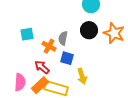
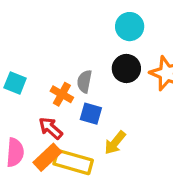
cyan square: (27, 34) -> (15, 83), moved, turned 32
yellow arrow: (82, 76) -> (115, 143), turned 56

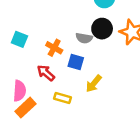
gray semicircle: (84, 81) -> (84, 38), moved, turned -91
orange rectangle: (47, 157) -> (25, 108), moved
yellow rectangle: (73, 162) -> (63, 98), size x0.6

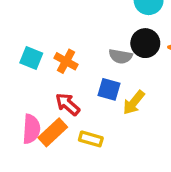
orange cross: (54, 48) -> (66, 61), moved
yellow arrow: (94, 84) -> (134, 103), moved
orange rectangle: (25, 108) -> (53, 132), moved

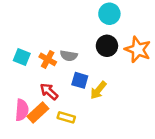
gray semicircle: (121, 56) -> (69, 56), moved

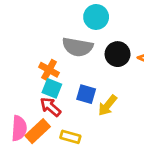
cyan circle: (109, 14) -> (96, 17), moved
gray semicircle: (69, 56) -> (78, 47), moved, size x1.5
cyan square: (22, 57) -> (52, 88), moved

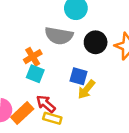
orange cross: (49, 70) -> (33, 57), turned 30
blue square: (86, 94) -> (79, 76), moved
red arrow: (50, 107) -> (46, 104), moved

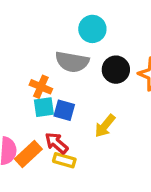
orange cross: (33, 57) -> (41, 87), turned -36
cyan square: (35, 74) -> (44, 107), turned -30
blue square: (79, 76) -> (64, 110), moved

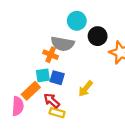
black circle: (116, 70) -> (98, 36), moved
orange cross: (41, 87) -> (51, 55), moved
orange rectangle: (28, 154) -> (31, 91), moved

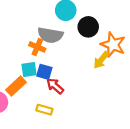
yellow arrow: (86, 89) -> (101, 60), moved
red arrow: (52, 101) -> (55, 86), moved

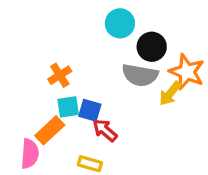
gray semicircle: (50, 35) -> (140, 75), moved
orange cross: (37, 47) -> (60, 75), moved, turned 35

